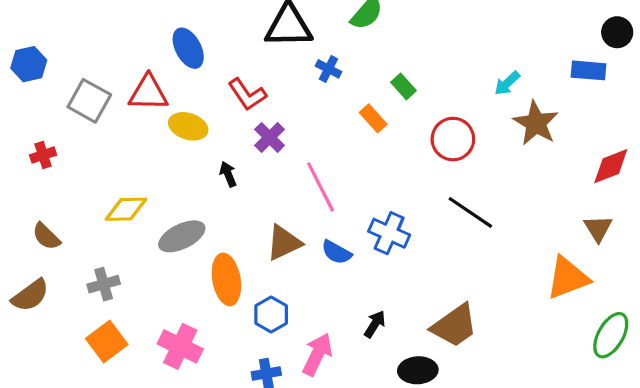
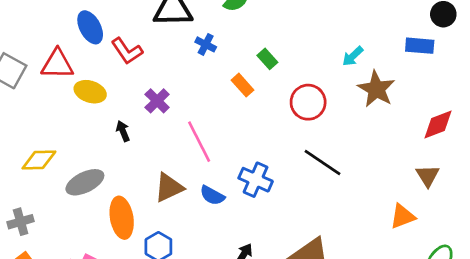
red L-shape: (247, 94) -> (127, 51), moved
orange triangle: (568, 278) -> (403, 216), size x0.7

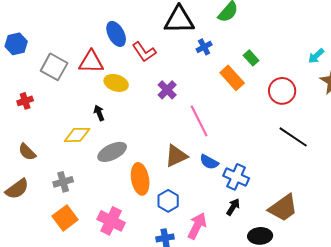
blue cross: (206, 44) -> (204, 47), turned 35
orange rectangle: (242, 85) -> (232, 78), size x1.4
black arrow: (123, 131) -> (99, 113), moved
blue cross: (256, 180) -> (236, 177), moved

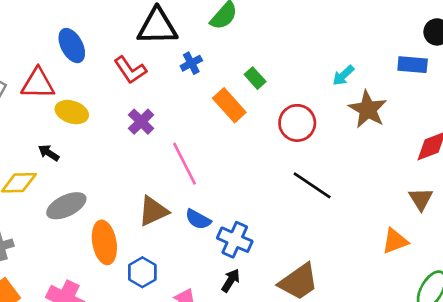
red L-shape: (144, 52) -> (130, 70), moved
black arrow: (99, 113) -> (49, 153), turned -35

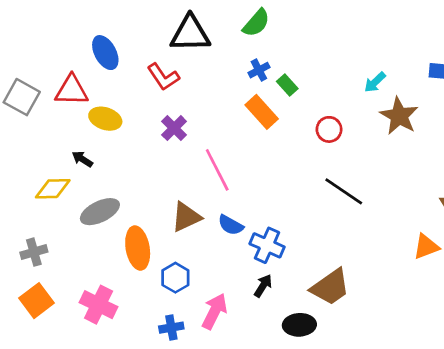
blue cross: (191, 63) -> (259, 70), moved
red circle: (297, 123) -> (329, 129), size x0.7

